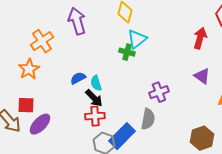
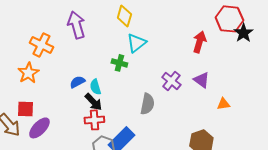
orange cross: (42, 41) -> (41, 45), turned -30
green cross: (127, 52) -> (119, 63), moved
purple cross: (159, 92) -> (171, 81), moved, turned -30
gray semicircle: (148, 119) -> (147, 104), moved

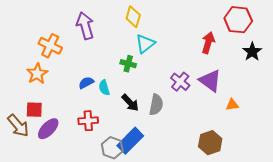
black star: (243, 33) -> (252, 52), moved
purple triangle: (201, 80) -> (210, 81), size x1.4
black arrow: (93, 102) -> (130, 103), moved
red cross: (94, 120) -> (88, 121), moved

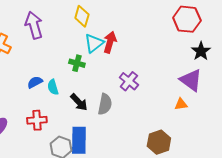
red arrow: (208, 43) -> (110, 42), moved
purple triangle: (210, 81) -> (191, 80), moved
blue rectangle: (130, 141) -> (79, 140), turned -44

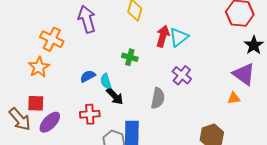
cyan triangle: (94, 43) -> (179, 37), moved
black arrow: (79, 102) -> (115, 96), moved

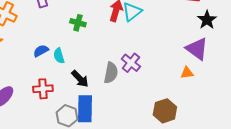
green cross: (130, 57) -> (78, 23), moved
purple cross: (182, 75) -> (131, 63), moved
black arrow: (115, 96) -> (80, 79), moved

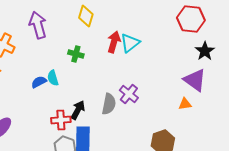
cyan semicircle: (59, 56) -> (53, 78), moved
black arrow: (80, 79) -> (78, 110), turned -108
red cross: (43, 89) -> (61, 120), moved

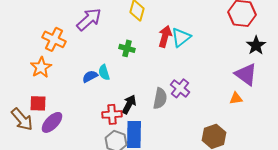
purple arrow: (38, 25) -> (89, 19), turned 64

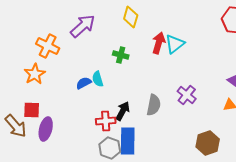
purple cross: (180, 88) -> (187, 95), moved
purple ellipse: (52, 122) -> (46, 129), turned -30

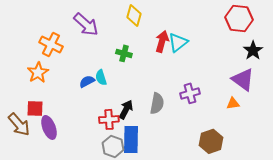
purple arrow: (83, 26) -> (86, 24), turned 84
purple cross: (187, 95) -> (190, 93), turned 36
purple ellipse: (46, 129) -> (49, 127), turned -35

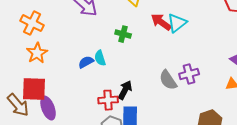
red arrow: (162, 41) -> (161, 22), turned -70
orange cross: (51, 44) -> (32, 23), moved
gray semicircle: (157, 103) -> (168, 80), moved, turned 135
red square: (35, 108) -> (34, 89), size x1.5

